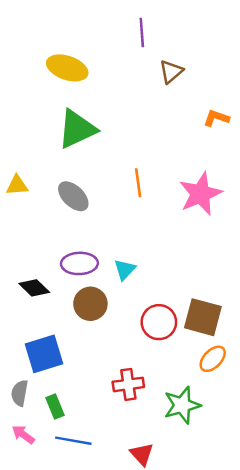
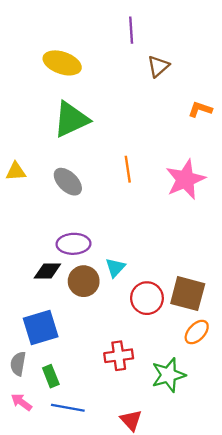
cyan triangle: (125, 270) -> (115, 268), moved
black diamond: (34, 288) -> (47, 271), moved, turned -44

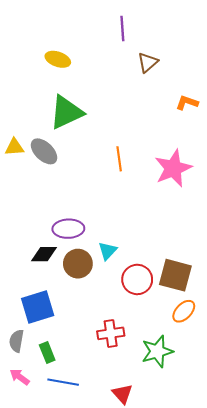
yellow ellipse: (62, 63) -> (58, 59), size x0.7
yellow triangle: (16, 171) -> (14, 147), moved
gray ellipse: (68, 182) -> (44, 151), moved

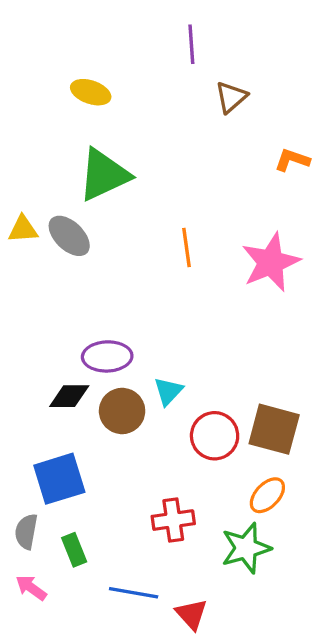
orange ellipse: (184, 311) -> (267, 495), moved
blue line: (63, 382) -> (134, 593), moved

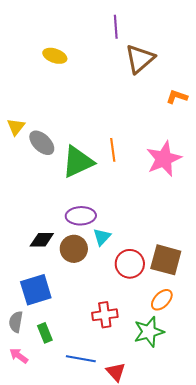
brown triangle: (231, 97) -> (140, 59), size x1.5
green triangle: (104, 175) -> (78, 162), moved
yellow triangle: (23, 229) -> (16, 127), moved, turned -48
purple ellipse: (107, 356) -> (81, 216), moved

